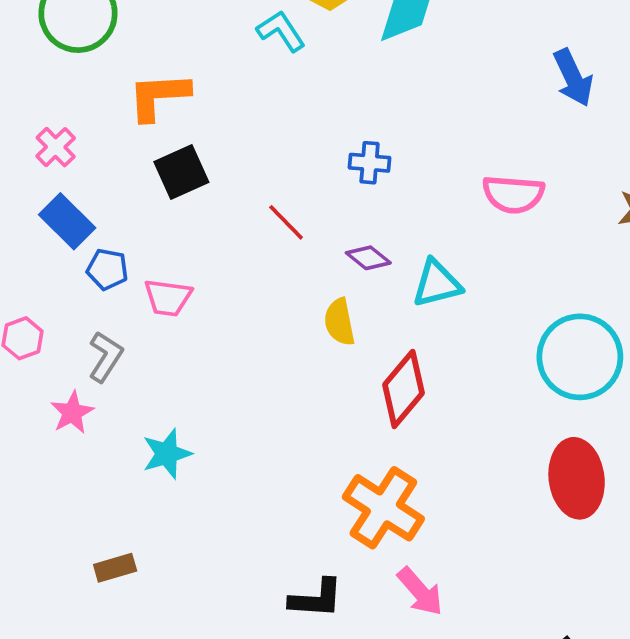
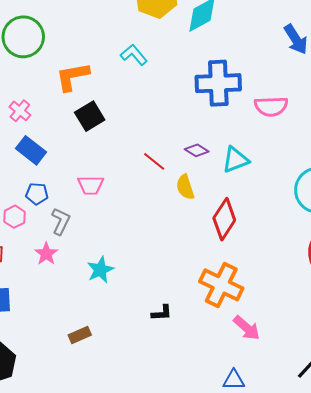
cyan L-shape: (281, 31) -> (134, 55), moved
blue cross: (370, 163) -> (218, 83), moved, size x2.0
red line: (286, 222) -> (154, 161), moved
blue pentagon: (107, 269) -> (37, 194), moved
black L-shape: (316, 599) -> (162, 313), moved, size x0.7

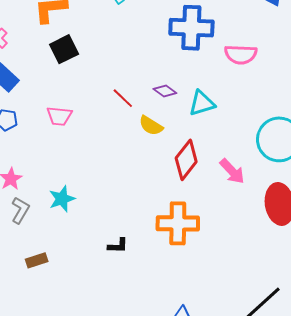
yellow semicircle: (185, 187) -> (151, 126), turned -45
gray L-shape: (61, 221) -> (20, 210), moved
orange cross: (221, 285) -> (178, 223), turned -30
pink arrow: (247, 328) -> (232, 171), moved

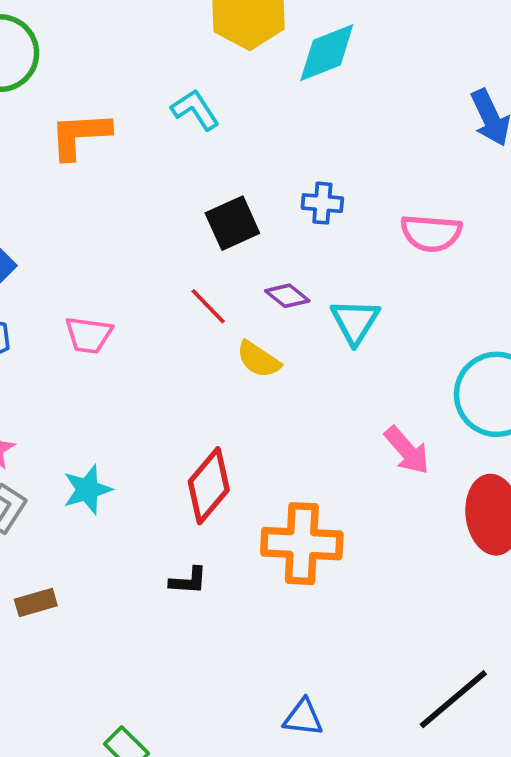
blue cross: (191, 28) -> (322, 203), moved, size x0.5
black square: (64, 49) -> (232, 223), moved
cyan triangle: (202, 103) -> (355, 321), turned -44
red diamond: (186, 160) -> (209, 486), moved

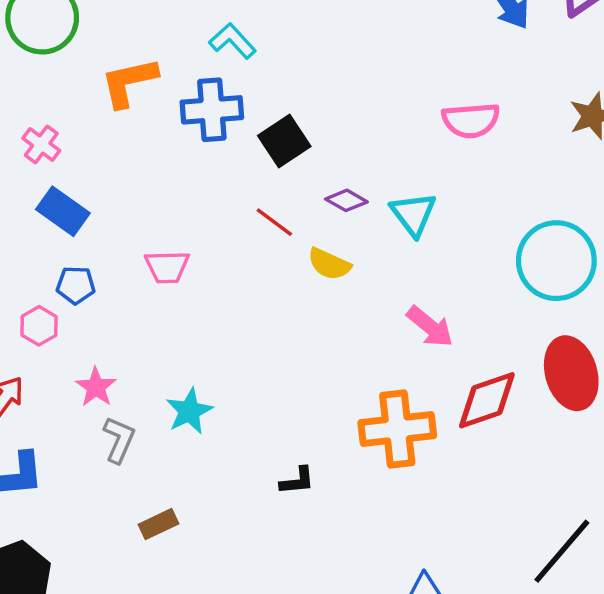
blue cross: (322, 203) -> (212, 110), moved, size x1.6
pink arrow: (407, 450) -> (430, 327), moved
red diamond: (209, 486) -> (487, 400), moved, turned 40

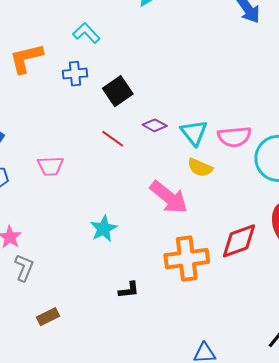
blue cross: (212, 110) -> (75, 74), size x0.7
pink semicircle: (471, 120) -> (234, 137), moved
yellow semicircle: (329, 264) -> (200, 167), moved
pink arrow: (430, 327) -> (169, 197), moved, size x1.4
cyan star: (189, 411) -> (104, 229), moved

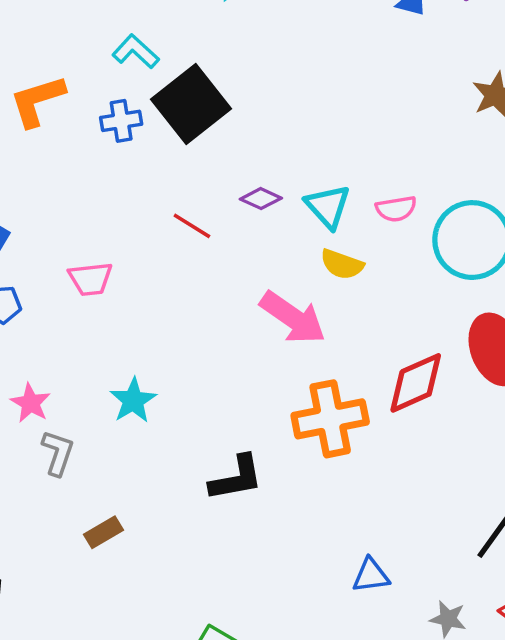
black square: (118, 91) -> (191, 104), moved, size x1.5
pink semicircle: (234, 137) -> (396, 209), size x0.7
cyan star: (104, 229) -> (133, 400), moved
black L-shape: (129, 290) -> (236, 478), size x1.6

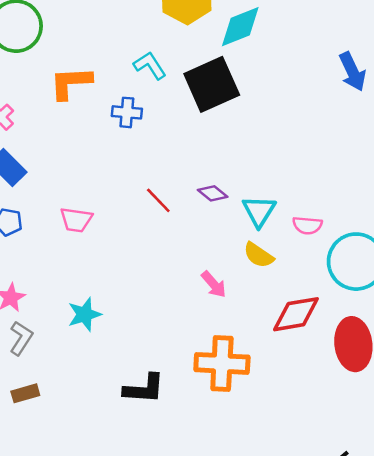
black square: (191, 104) -> (212, 84), moved
pink arrow: (293, 318) -> (214, 284), size x0.6
red diamond: (416, 383) -> (296, 314), moved
brown rectangle: (104, 532) -> (25, 393), moved

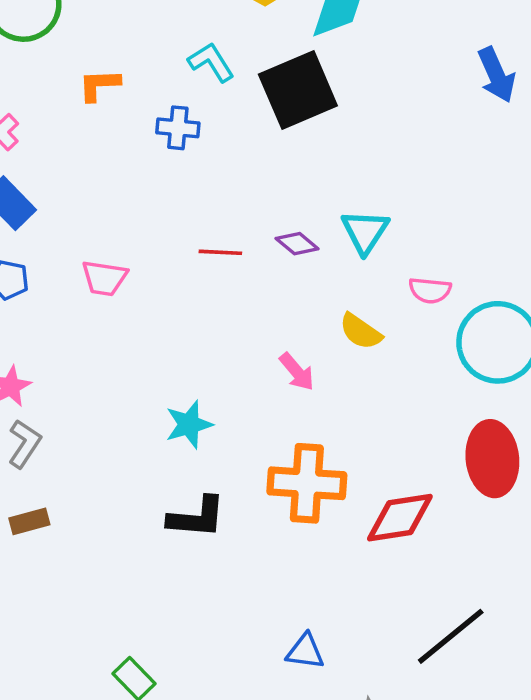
orange L-shape: (71, 83) -> (99, 85), size x0.7
red line: (158, 200) -> (220, 252), turned -44
cyan triangle: (259, 211) -> (365, 232), moved
cyan star: (84, 314) -> (189, 424), moved
red diamond: (296, 314) -> (400, 518), moved

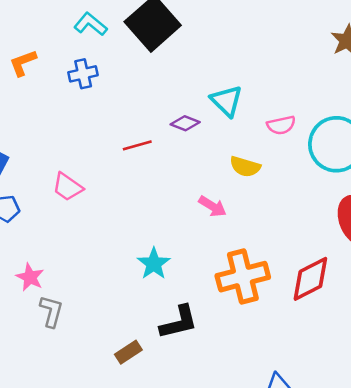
pink trapezoid: (104, 278) -> (68, 187), turned 44
brown rectangle: (29, 521) -> (128, 352), moved

